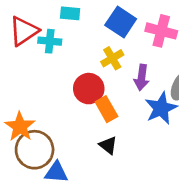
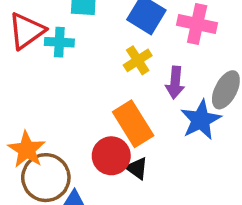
red circle: (89, 89) -> (111, 156), moved
orange rectangle: (106, 109) -> (133, 124), size x1.4

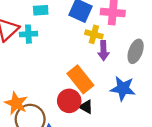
yellow cross: (138, 60) -> (94, 34), moved, turned -35
blue star: (201, 120) -> (123, 88), moved, turned -30

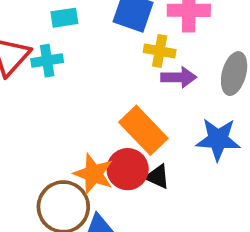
purple arrow: (103, 51) -> (179, 77), turned -84
orange star: (16, 103) -> (94, 174), moved

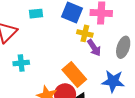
cyan cross: (47, 61) -> (21, 63), moved
purple arrow: (179, 77) -> (94, 48), turned 54

